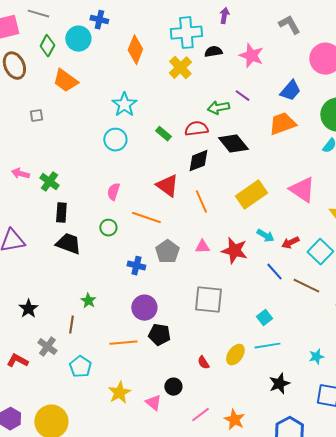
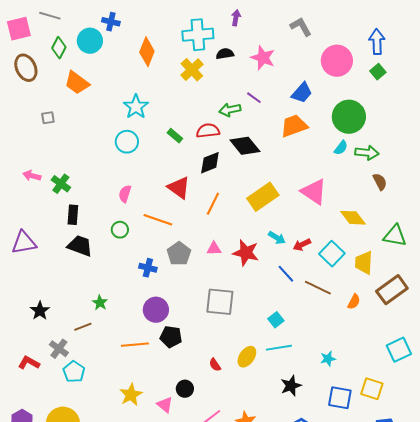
orange line: (201, 202) -> (213, 204), turned 50
brown line: (71, 325) -> (83, 327), turned 60
cyan pentagon: (80, 367) -> (74, 372), moved

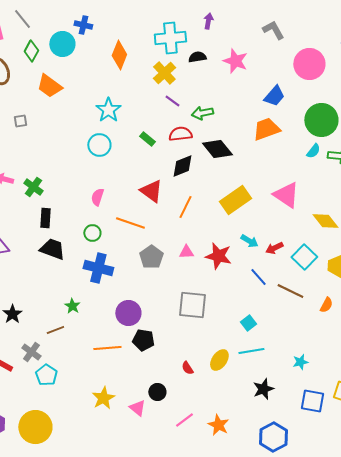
gray line: (50, 16) -> (22, 19), turned 35
purple line: (254, 98) -> (172, 101), moved
blue cross: (148, 268) -> (98, 268), moved, size x1.6

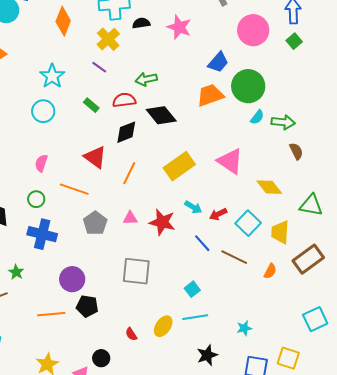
purple line: (172, 101) -> (99, 67), moved
green circle: (321, 120) -> (248, 86), moved

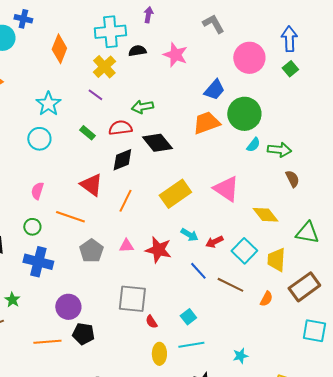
cyan square: (315, 319) -> (314, 331), moved, turned 35
yellow ellipse: (163, 326) -> (159, 354), turned -35
red semicircle: (131, 334) -> (151, 322), moved

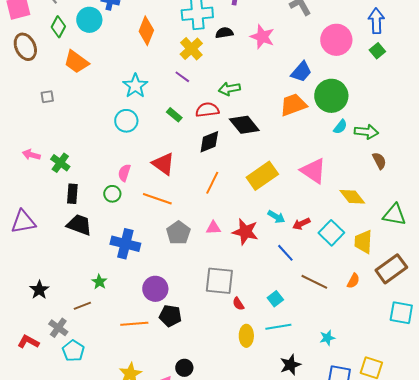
red triangle: (91, 185) -> (163, 164), moved
green circle: (32, 227) -> (112, 194), moved
brown line: (230, 285) -> (314, 282), moved

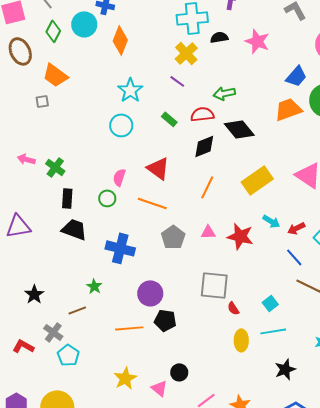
orange diamond: (146, 31) -> (120, 40), moved
orange trapezoid: (76, 62) -> (55, 75), moved
blue line: (285, 253) -> (294, 257), moved

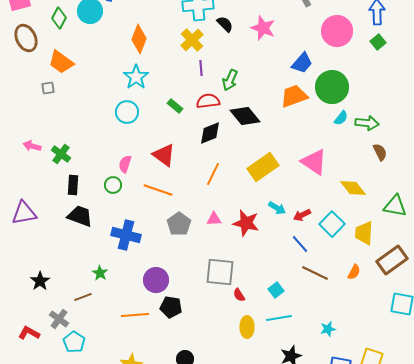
black semicircle: (219, 37) -> (225, 24), turned 54
orange diamond: (120, 40) -> (139, 39), moved
purple line: (177, 81) -> (201, 68), moved, turned 49
green arrow: (224, 93) -> (230, 80), turned -55

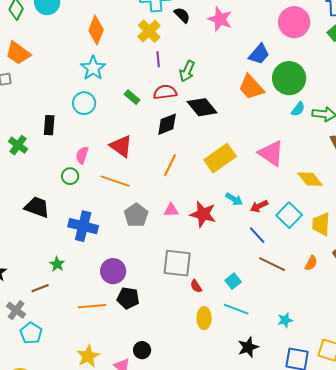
orange trapezoid: (294, 96) -> (251, 87), turned -112
black rectangle: (73, 185) -> (49, 125), moved
cyan line: (279, 318) -> (236, 309), turned 30

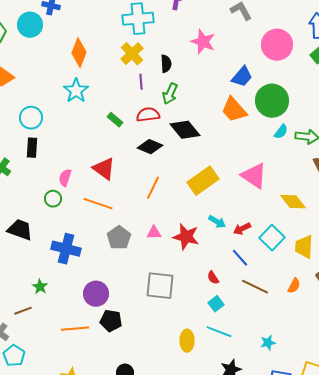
black semicircle: (182, 15) -> (166, 64), moved, turned 42
cyan circle: (84, 103) -> (31, 118), moved
black diamond: (167, 124) -> (150, 147), turned 45
red semicircle: (196, 286) -> (213, 278), moved

